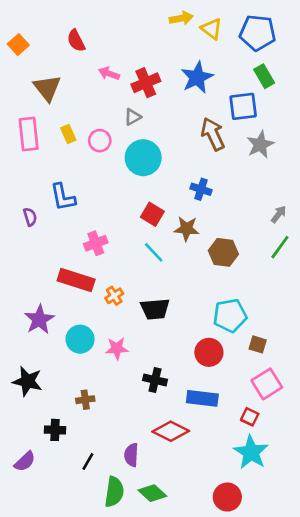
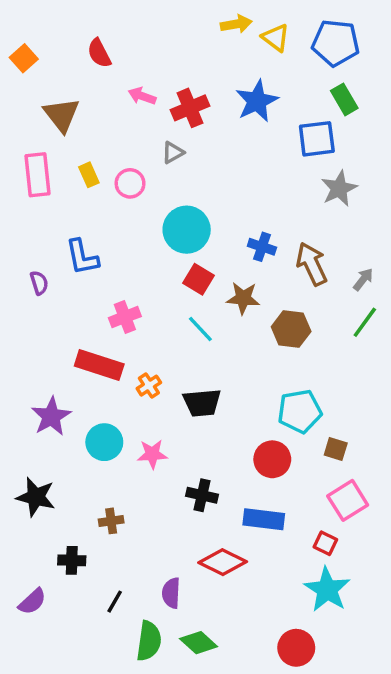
brown arrow: (213, 134) -> (312, 264), moved
cyan circle: (143, 158) -> (187, 230), moved

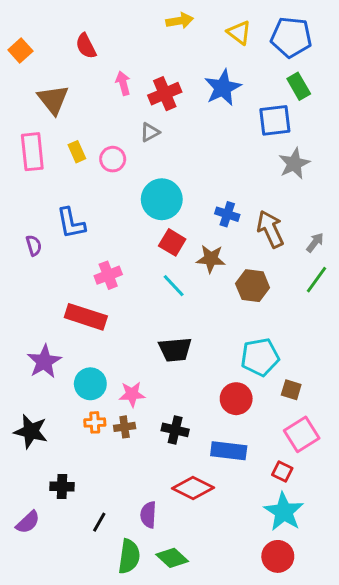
yellow arrow: (236, 24) -> (180, 21), moved
pink arrow: (142, 96) -> (123, 83), turned 55
orange cross: (149, 386) -> (95, 422), moved, turned 30
brown cross: (111, 521) -> (125, 427), moved
red circle: (296, 648) -> (278, 556), moved

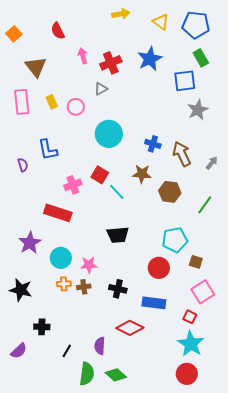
red square: (172, 242) -> (100, 175), moved
green line: (316, 280) -> (205, 205), moved

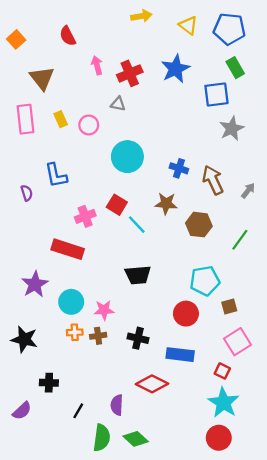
gray triangle: (101, 89) -> (118, 104), turned 40
brown square: (196, 262) -> (229, 307), turned -32

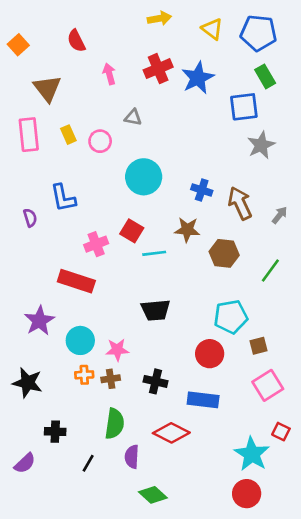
red cross: (130, 73) -> (158, 69), moved
cyan line: (137, 225) -> (154, 253), turned -54
red square: (222, 371) -> (281, 432), moved
green semicircle: (102, 438) -> (115, 424), moved

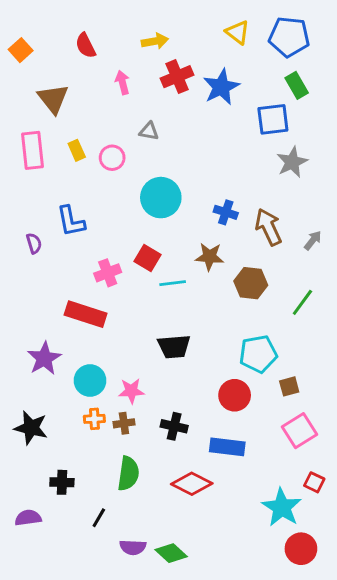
yellow arrow: (159, 18) -> (155, 41), moved
purple semicircle: (132, 457) -> (133, 547), moved, turned -90
purple semicircle: (25, 463) -> (28, 518), turned -145
red circle: (247, 494) -> (301, 549), moved

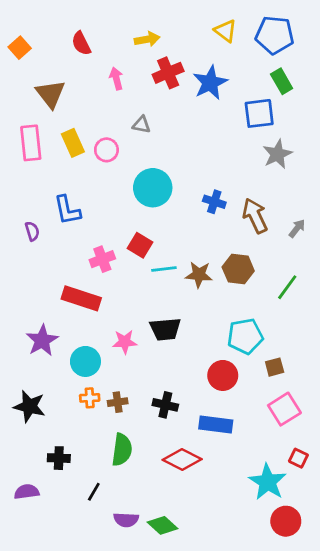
yellow rectangle: (77, 150) -> (73, 143), size x1.4
brown star: (210, 257) -> (199, 275), moved
pink star: (131, 391) -> (125, 342), moved

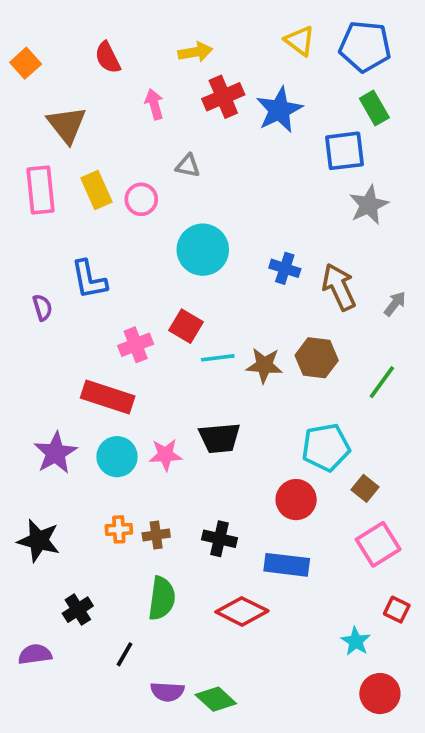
cyan circle: (85, 361) -> (117, 457), moved
brown square: (275, 367) -> (365, 488), turned -36
black cross: (59, 458) -> (78, 610), turned -35
cyan star: (268, 482) -> (356, 641), size x0.6

